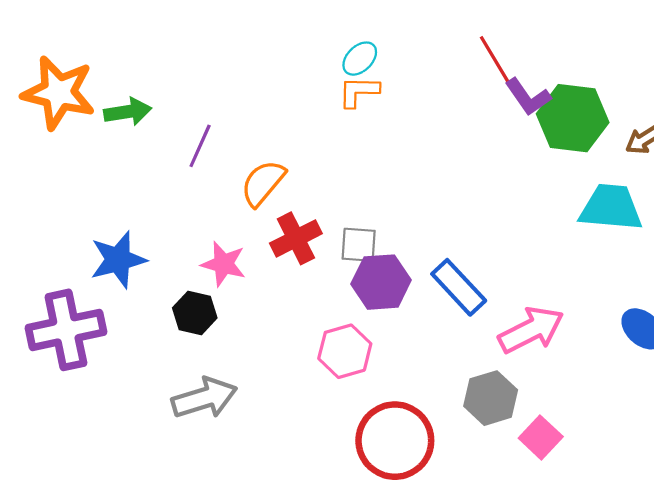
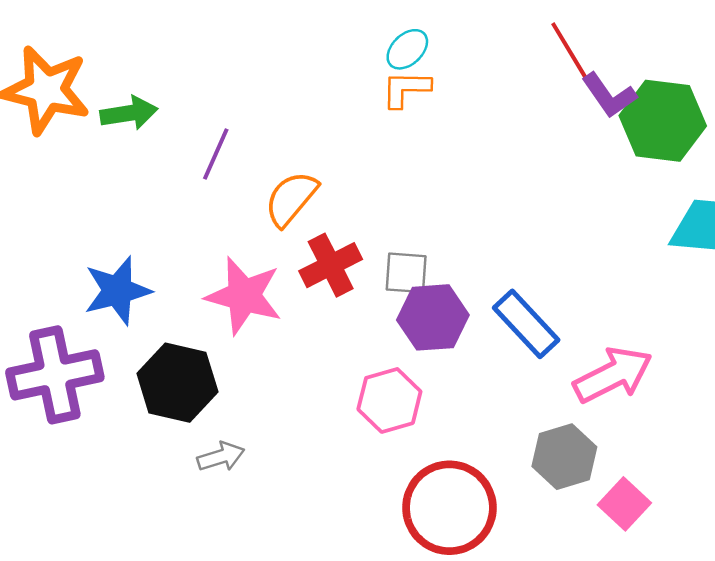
pink star: (224, 264) -> (244, 296), size x1.4
black hexagon: (195, 313) -> (177, 383), moved, size x1.5
gray arrow: (204, 398) -> (221, 457), size x0.6

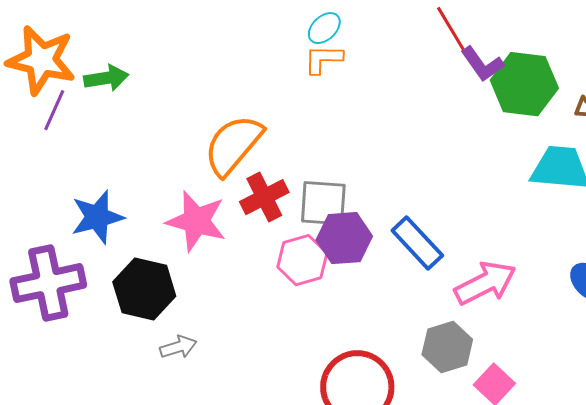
purple line: (216, 154) -> (54, 110), moved
orange semicircle: (291, 199) -> (233, 145), size x1.4
gray square: (406, 273) -> (323, 203), size x1.4
pink hexagon: (389, 400) -> (302, 260), moved

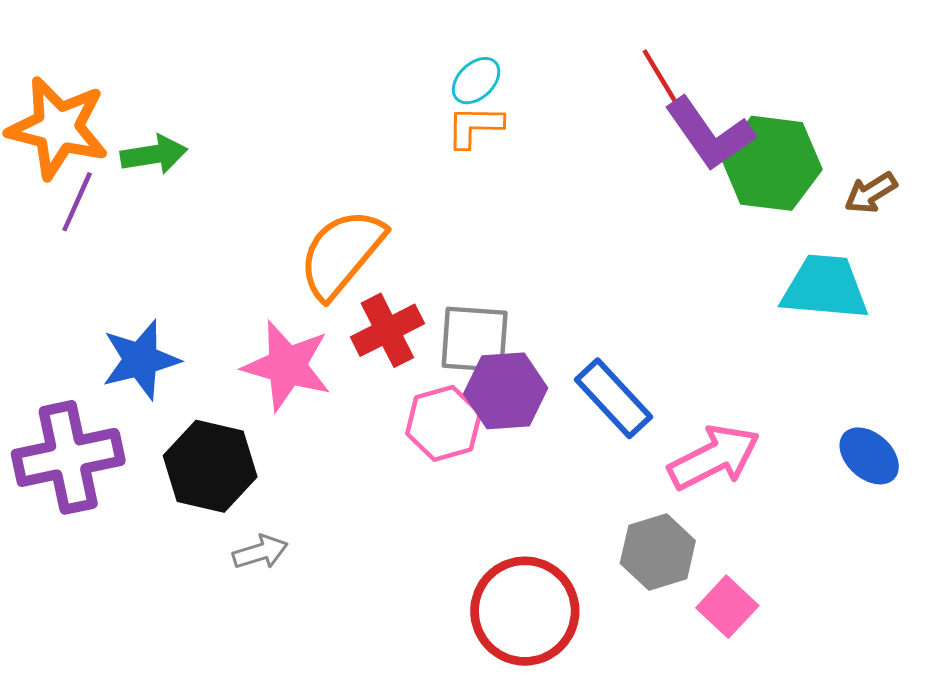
purple L-shape: (482, 64) -> (710, 134), size x1.4

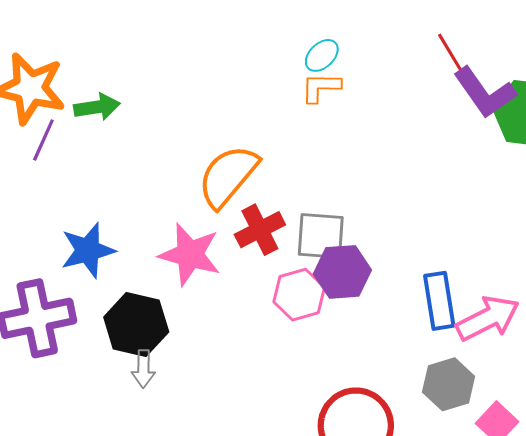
blue rectangle: (613, 398) -> (439, 301), moved, turned 34
gray arrow: (260, 552) -> (143, 369), moved, turned 108

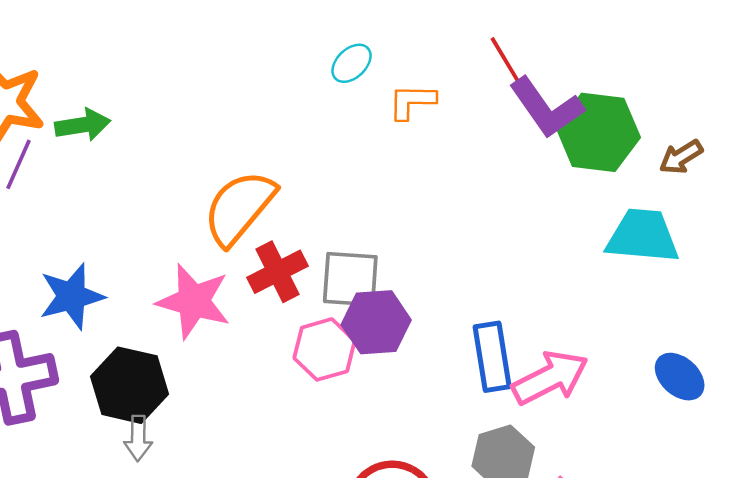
orange L-shape: (321, 87) -> (412, 102), moved

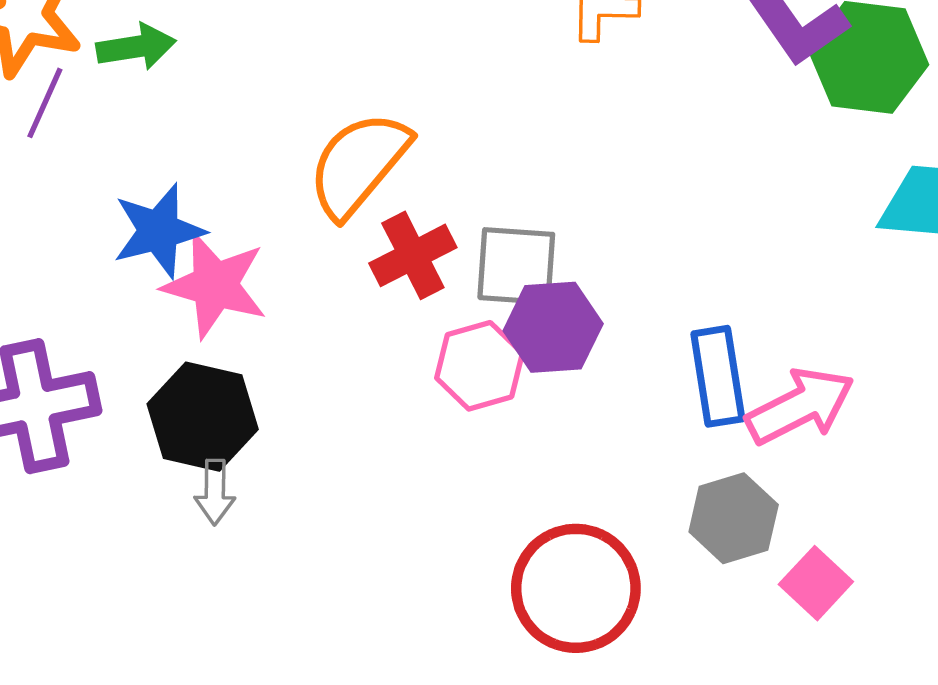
blue star: (72, 296) -> (159, 231), moved
pink star: (194, 301) -> (215, 285), moved

